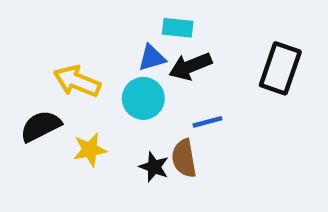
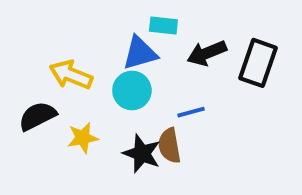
blue triangle: (152, 58) -> (140, 53), size x1.4
black arrow: (190, 66) -> (207, 53), moved
black star: (154, 167) -> (142, 154), size x1.4

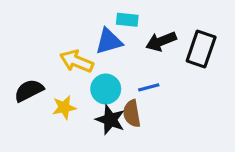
yellow arrow: (71, 75) -> (77, 61), moved
cyan circle: (132, 90) -> (106, 89), moved

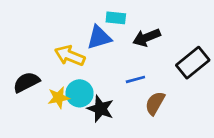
black rectangle: (201, 49) -> (193, 63), moved, turned 32
cyan circle: (106, 89) -> (80, 93), moved
brown semicircle: (132, 114) -> (155, 103), moved, turned 40

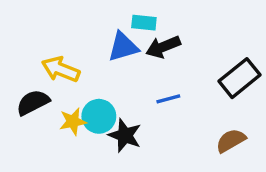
black arrow: (147, 37) -> (163, 47), moved
yellow arrow: (70, 56) -> (61, 69), moved
brown semicircle: (155, 103) -> (231, 141), moved, turned 30

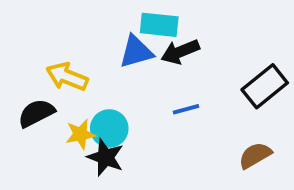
cyan rectangle: (144, 23) -> (159, 25), size x1.4
black star: (125, 135) -> (105, 157), moved

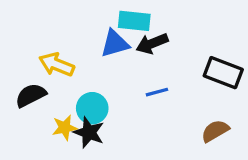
black rectangle: (265, 86) -> (223, 73), turned 60
yellow star: (80, 134) -> (65, 128), moved

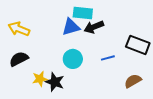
yellow arrow: (57, 65) -> (19, 29), moved
blue line: (157, 92) -> (108, 58), moved
cyan circle: (92, 108) -> (73, 59), moved

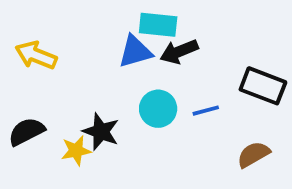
black semicircle: (19, 59) -> (26, 132), moved
cyan circle: (73, 59) -> (158, 109), moved
black star: (55, 82) -> (101, 132), moved

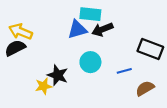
blue line: (206, 111) -> (124, 71), moved
black semicircle: (26, 132) -> (15, 48), moved

